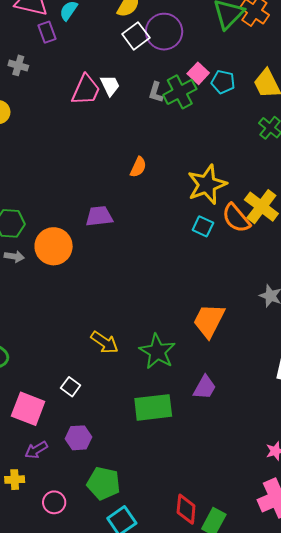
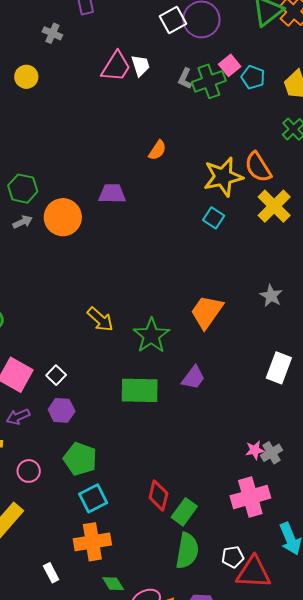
orange semicircle: (236, 218) -> (258, 167), moved
gray arrow: (14, 256) -> (23, 222), turned -42
white square: (71, 387) -> (56, 375), moved

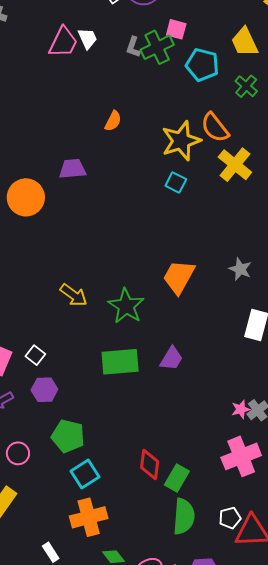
pink square: (230, 65) -> (176, 29), turned -30
cyan pentagon: (253, 77) -> (202, 65), moved, size x1.4
gray star: (271, 296) -> (240, 269), moved
purple trapezoid: (193, 378) -> (171, 359), moved

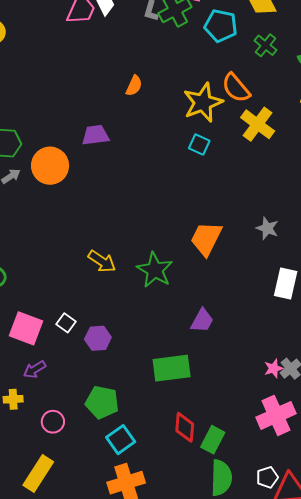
green rectangle: (120, 362) -> (172, 368), moved
purple hexagon: (44, 390) -> (98, 338), moved

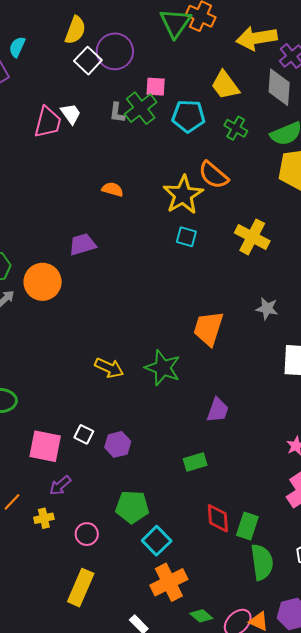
orange semicircle: (134, 86) -> (112, 189), turned -90
yellow cross: (258, 124) -> (252, 237), moved
green rectangle: (172, 368) -> (195, 462), size x0.6

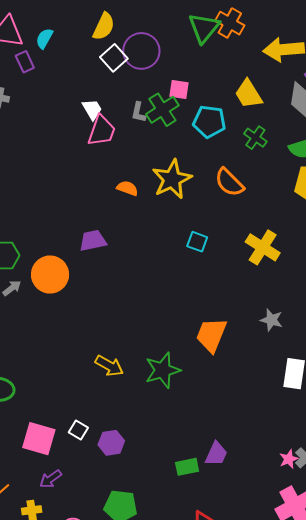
pink trapezoid: (48, 122) -> (102, 131), moved
yellow star: (183, 195) -> (172, 179), moved
green star: (163, 368) -> (163, 370), turned 30
purple trapezoid: (218, 410) -> (216, 454), moved

